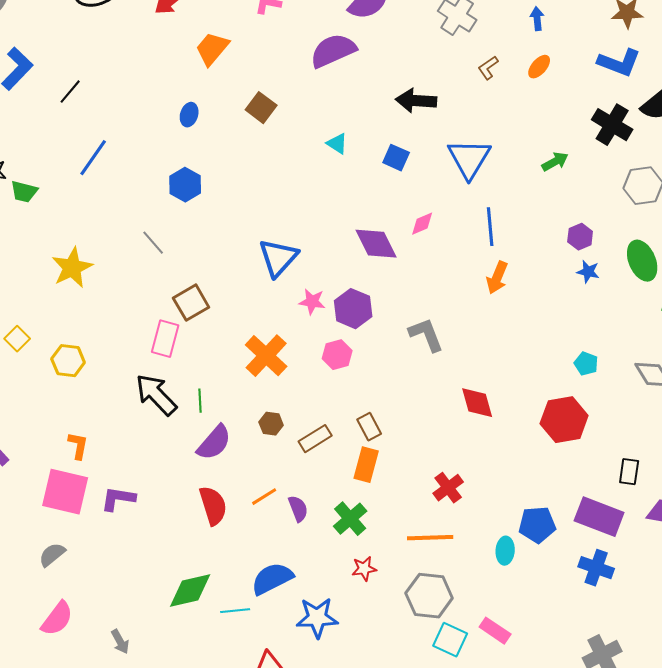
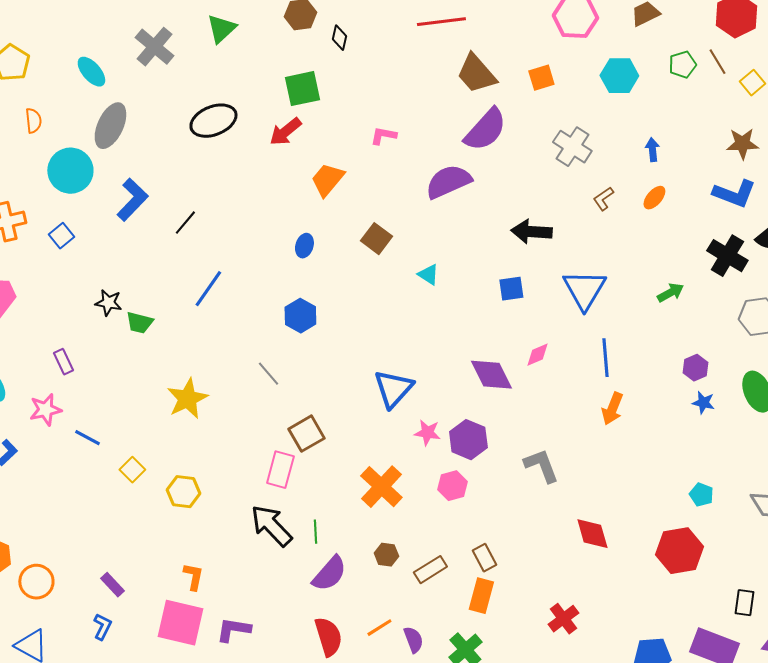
cyan triangle: (337, 144) -> (428, 275), moved
blue square: (396, 158) -> (511, 289), turned -32

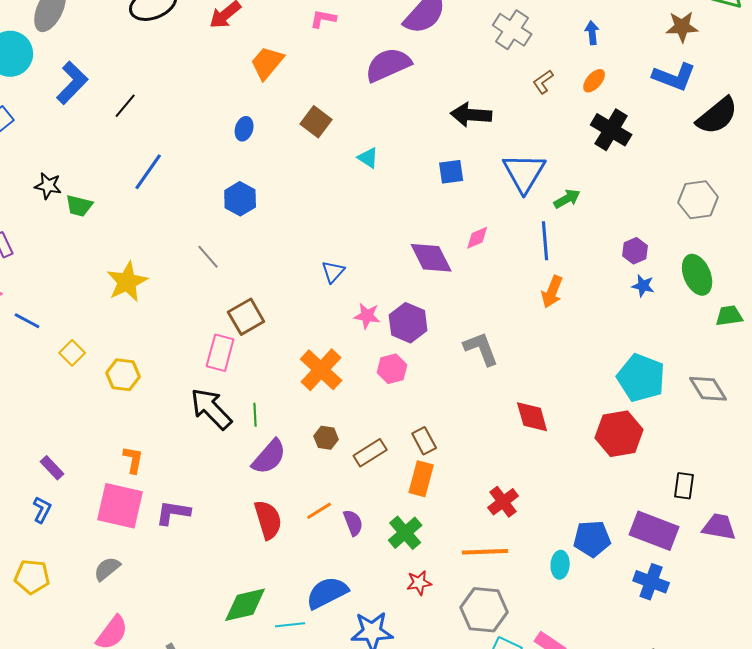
black cross: (727, 256) -> (611, 130), moved
green arrow: (670, 293) -> (567, 199), moved
blue triangle: (393, 389) -> (333, 272), size x0.6
cyan pentagon: (701, 495) -> (641, 378), size x2.0

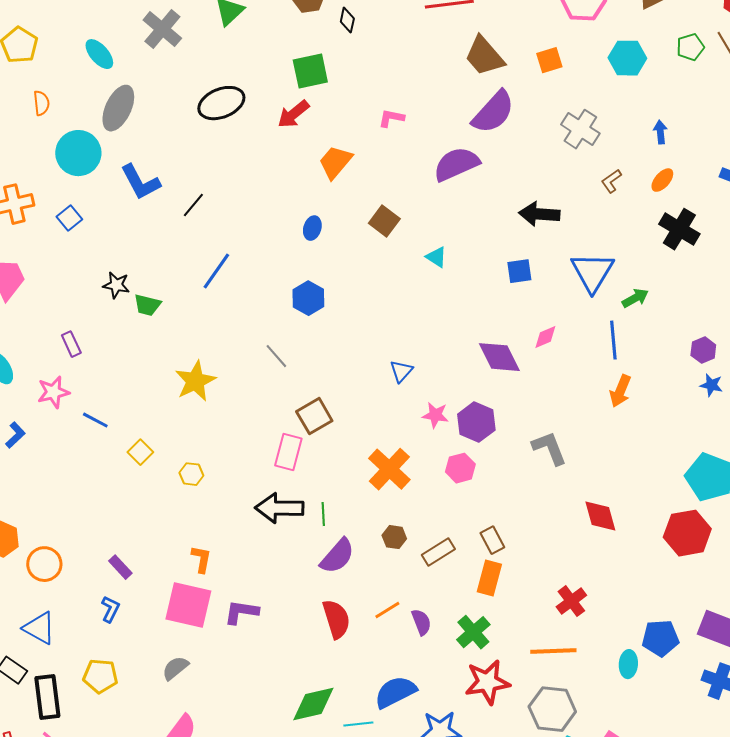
blue L-shape: (72, 83) -> (140, 182), turned 108
yellow hexagon: (123, 375) -> (191, 474), size x0.7
black arrow: (211, 409) -> (279, 508), turned -45
red star: (419, 583) -> (487, 682), size x1.8

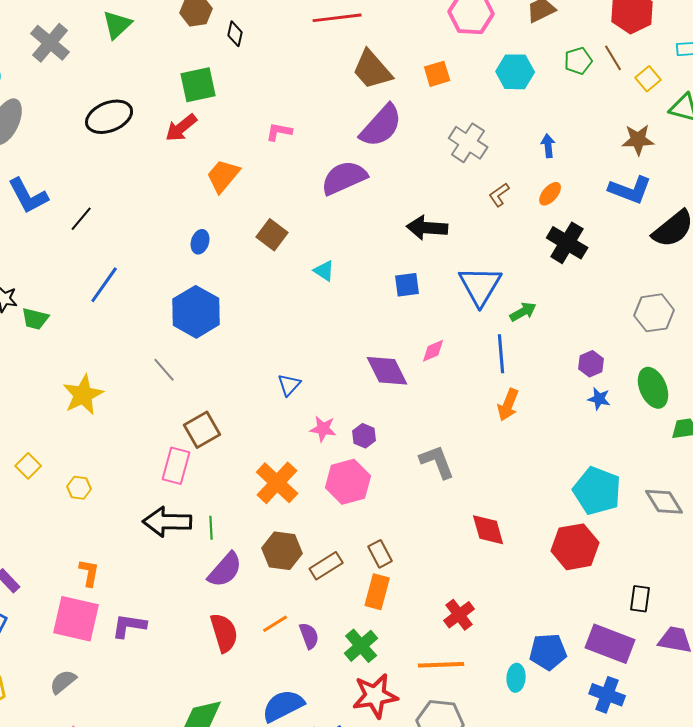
blue hexagon: (308, 298) -> (196, 312), size x1.5
purple hexagon: (476, 422) -> (364, 436), size x0.6
pink hexagon: (460, 468) -> (348, 482), size x1.5
brown hexagon: (394, 537) -> (282, 551), size x1.6

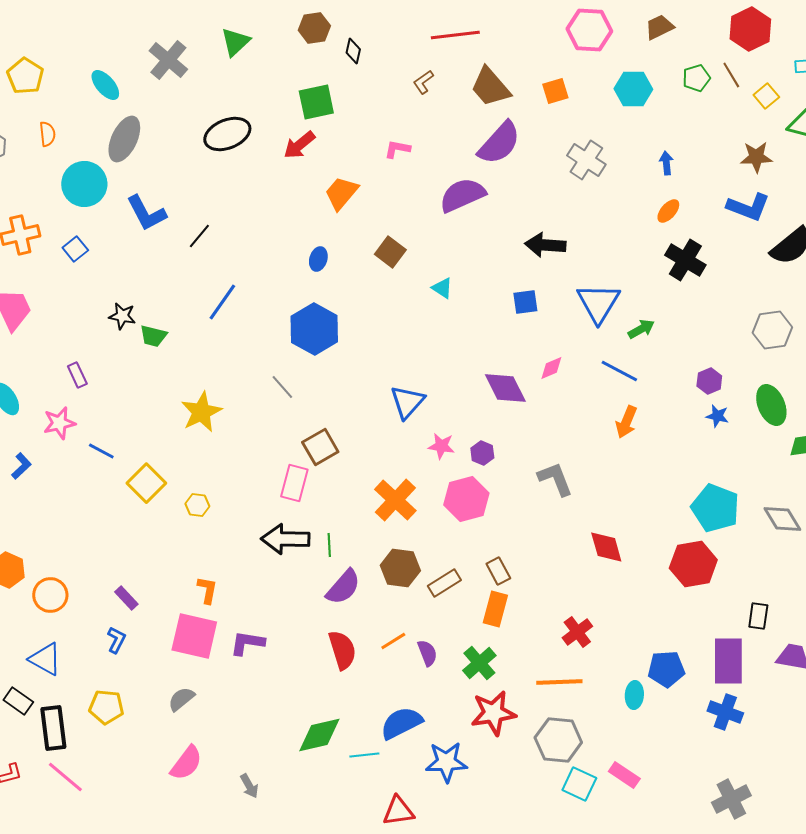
brown L-shape: (499, 195) -> (423, 82), moved
blue line: (501, 354) -> (619, 371), turned -57
blue triangle: (289, 385) -> (407, 402), size x1.5
yellow square: (28, 466) -> (146, 483), size x1.5
purple rectangle: (610, 644) -> (728, 661), turned 69

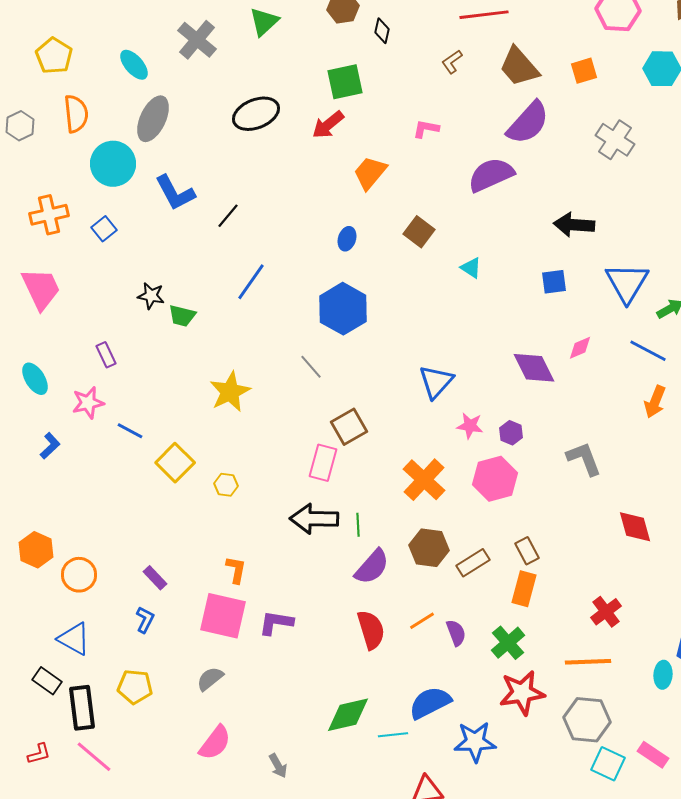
orange semicircle: (47, 134) -> (76, 114), size x1.5

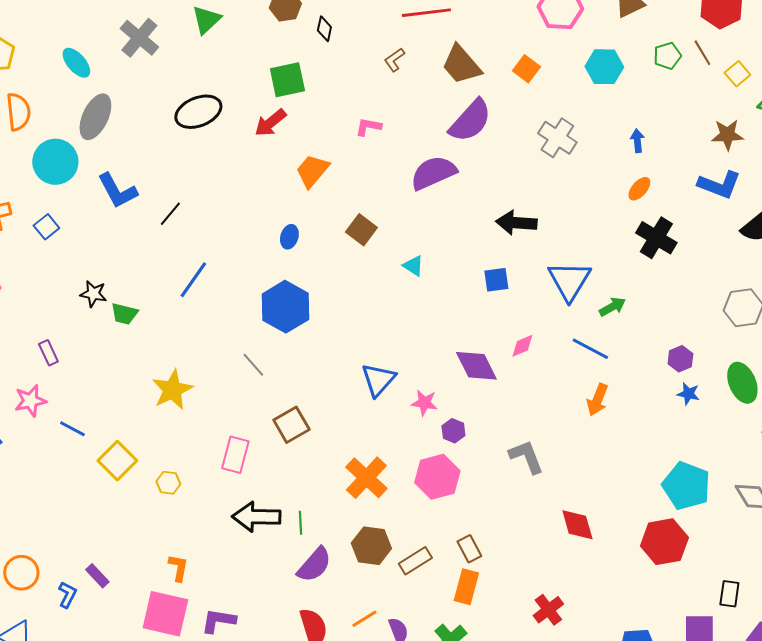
orange square: (584, 71) -> (526, 69), turned -36
pink star: (470, 426) -> (424, 403), moved
pink rectangle: (323, 463) -> (235, 455), moved
blue L-shape: (145, 620) -> (67, 595), moved

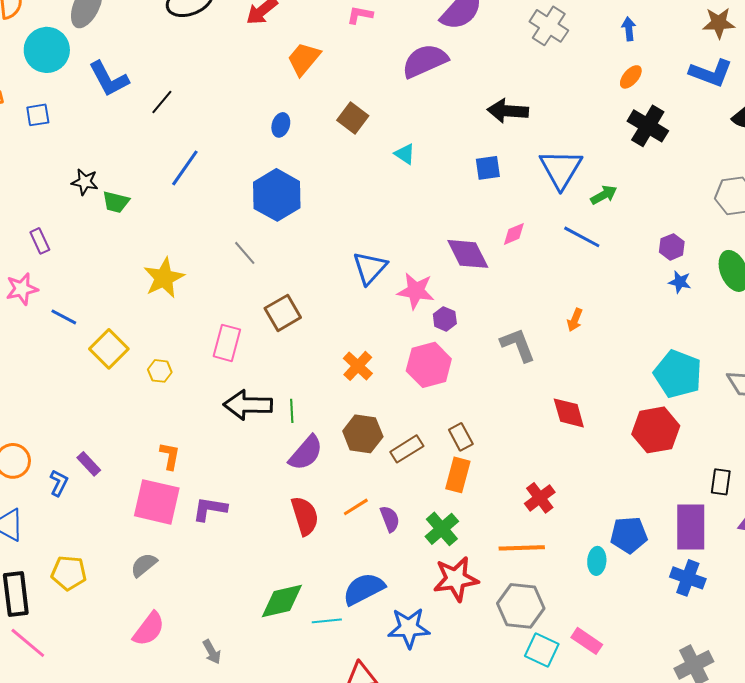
blue square: (46, 227) -> (38, 115), turned 30
orange arrow: (597, 400) -> (575, 320), moved, size x0.7
pink star: (424, 403) -> (416, 291), size x1.4
orange cross: (366, 478) -> (358, 366), size x0.7

